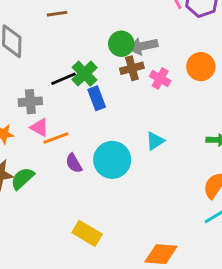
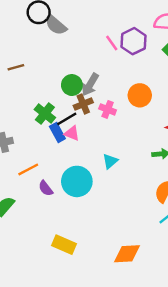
gray arrow: (143, 46) -> (90, 85), turned -40
black line: (63, 79) -> (67, 119), moved
pink triangle: (39, 127) -> (72, 133), moved

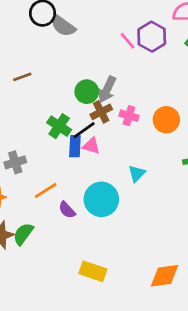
orange circle: (140, 95) -> (166, 120), moved
blue rectangle: (57, 132) -> (75, 146), turned 36

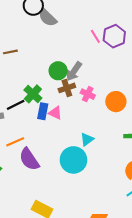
black line: (84, 130) -> (16, 105), moved
cyan circle: (101, 199) -> (73, 160), moved
purple semicircle: (67, 210) -> (29, 159), size x1.6

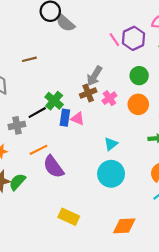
green circle: (58, 71) -> (139, 76), moved
pink cross: (88, 94) -> (109, 98), turned 32
cyan circle: (73, 160) -> (111, 174), moved

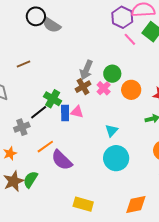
purple hexagon: (134, 38) -> (122, 17), moved
pink line: (114, 40) -> (130, 39), moved
green circle: (139, 76) -> (112, 74), moved

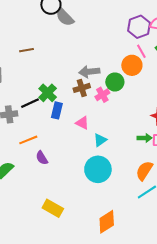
gray arrow: (86, 70) -> (89, 72), turned 48
orange circle: (131, 90) -> (132, 65), moved
pink triangle: (77, 112) -> (82, 123), moved
purple semicircle: (62, 160) -> (42, 158), size x0.6
orange diamond: (136, 205) -> (107, 222), turned -35

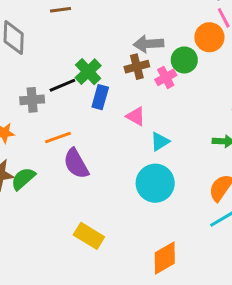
purple semicircle: (42, 158) -> (76, 164), size x1.5

